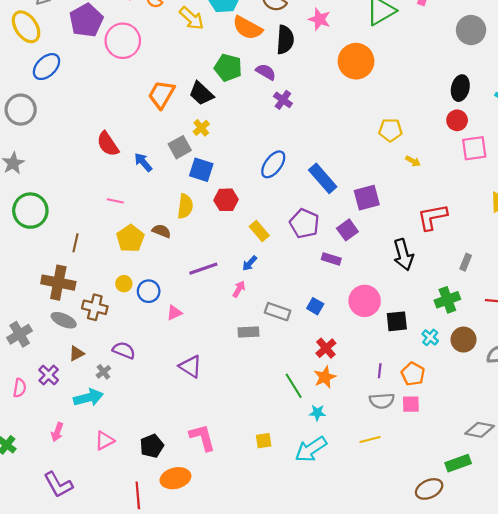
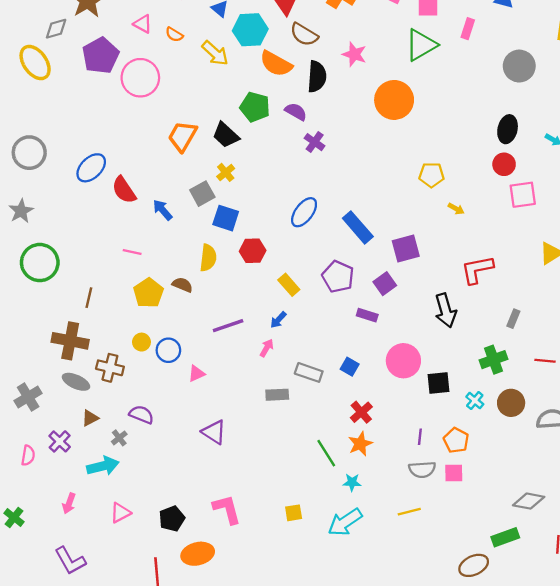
blue ellipse: (46, 67) -> (91, 168), moved

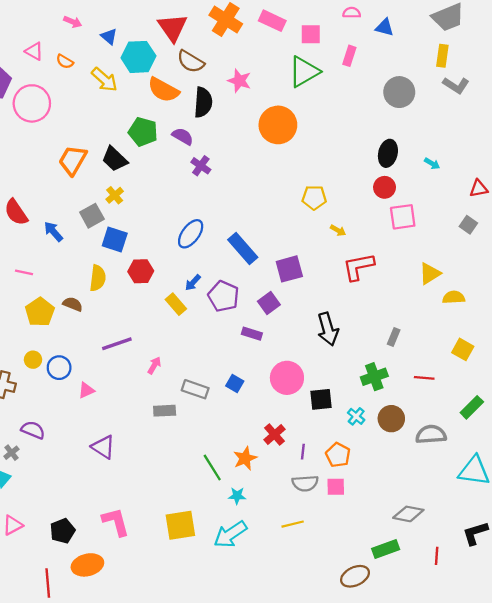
red L-shape: (477, 270) -> (358, 267), moved
blue arrow: (278, 320) -> (193, 283), moved
red cross: (361, 412) -> (275, 435), moved
yellow square: (294, 513) -> (180, 525), size x1.8

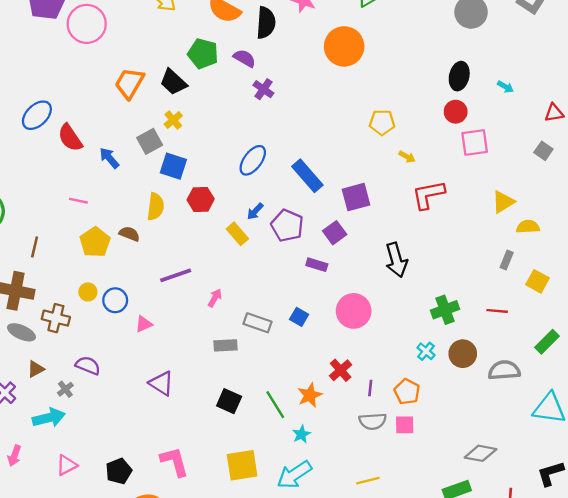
gray rectangle: (394, 337) -> (507, 260), moved
black square: (321, 399) -> (229, 401), moved, turned 30
cyan star: (237, 496) -> (301, 434), turned -30
yellow line: (293, 524) -> (368, 481), moved

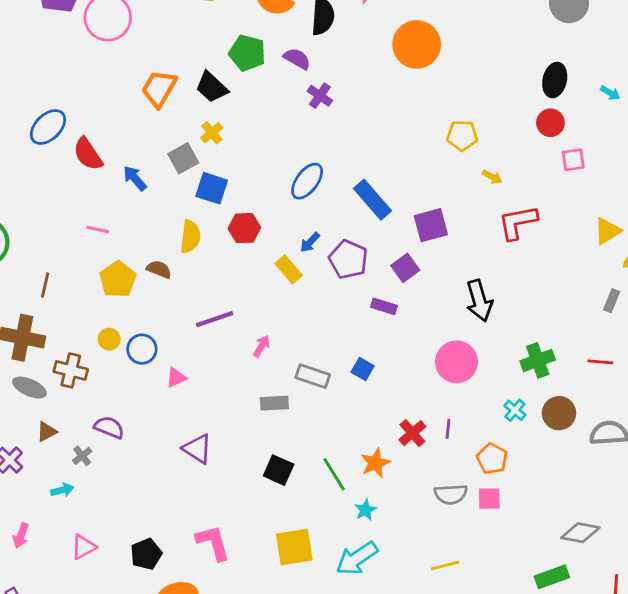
pink square: (475, 143) -> (573, 160), size x0.7
pink circle: (354, 311) -> (457, 362), moved
purple line: (370, 388) -> (448, 429), moved
cyan arrow: (49, 418) -> (62, 490), size x0.6

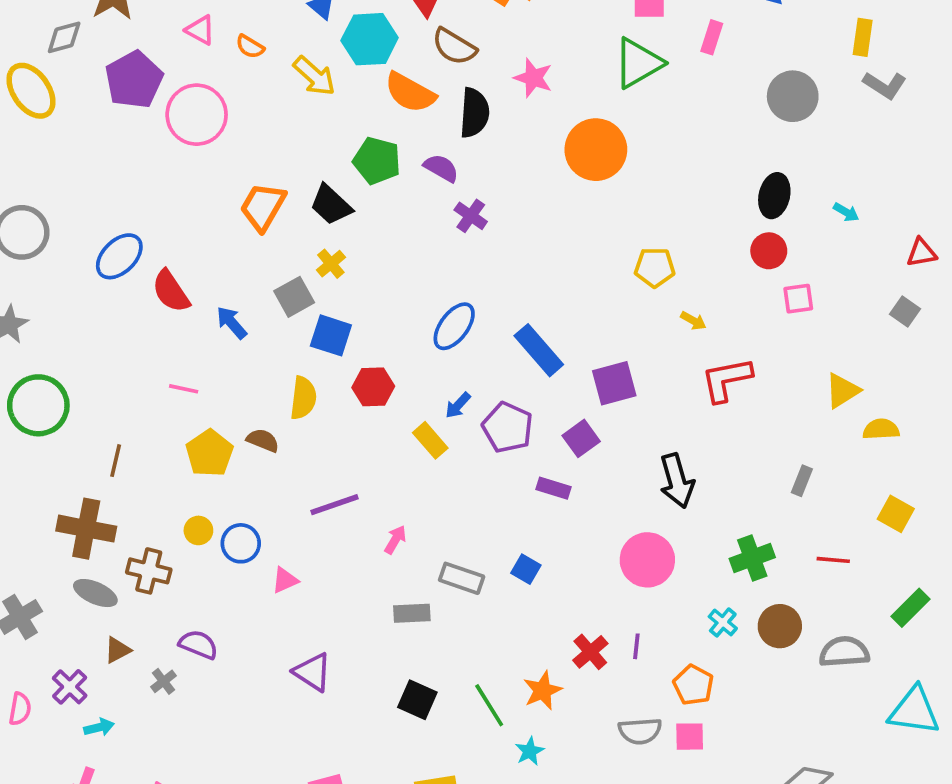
gray rectangle: (612, 301) -> (802, 481), moved
cyan arrow: (62, 490) -> (99, 727), moved

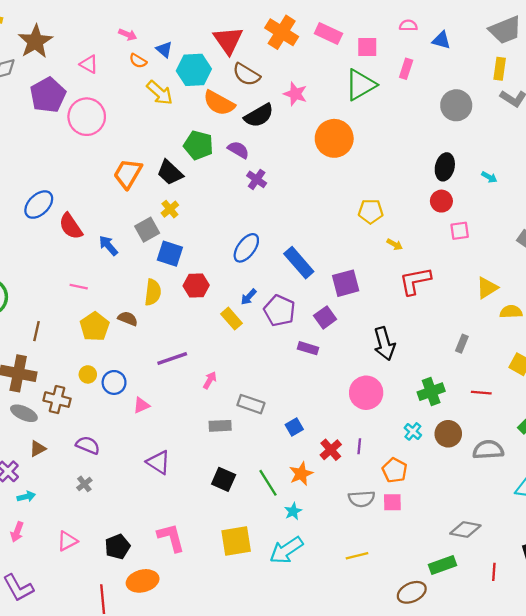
orange semicircle: (250, 47) -> (138, 61), moved
black semicircle: (474, 113) -> (259, 116), turned 56
blue square: (526, 569) -> (294, 427), moved, turned 30
gray cross: (163, 681) -> (84, 484), moved

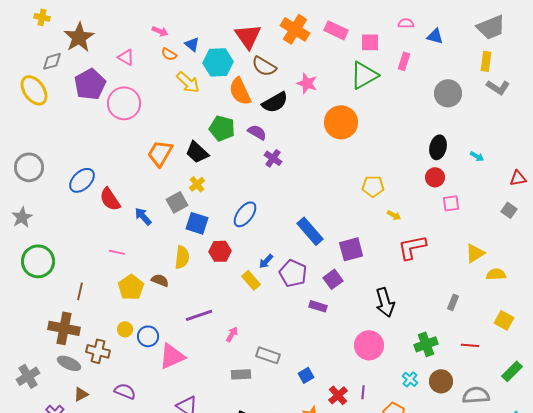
orange semicircle: (219, 103) -> (240, 91), turned 36
blue ellipse: (246, 248) -> (245, 214), moved
pink triangle: (141, 405) -> (172, 356), size x1.8

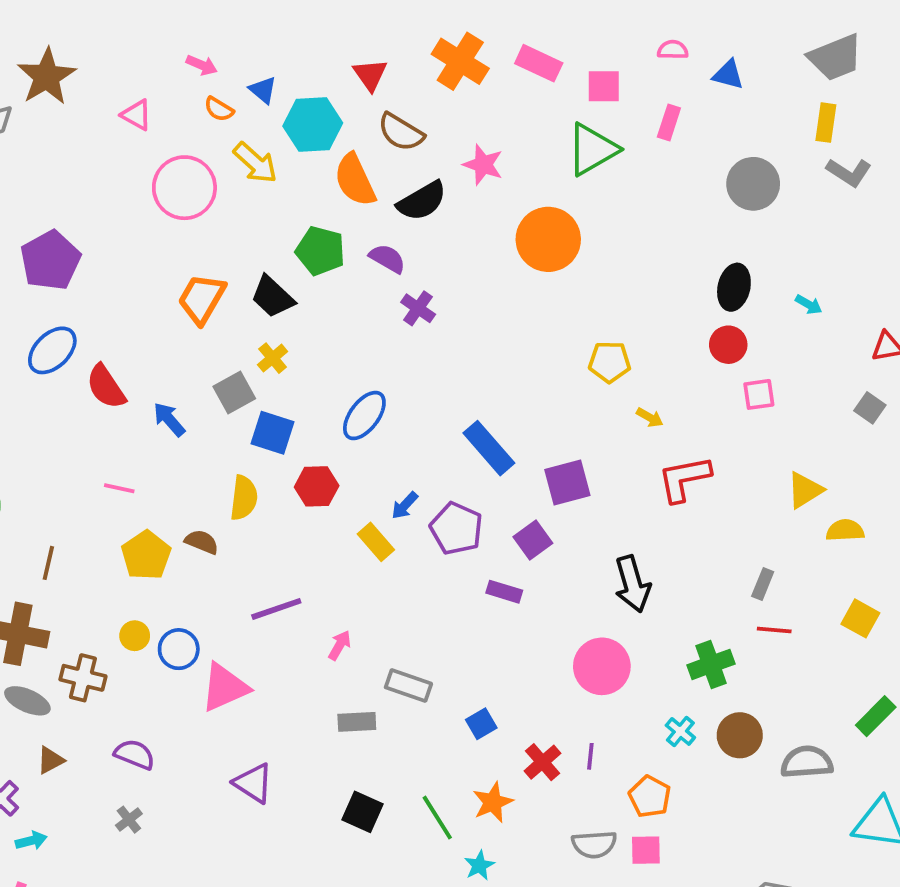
red triangle: (248, 36) -> (370, 75), size x0.7
purple pentagon: (90, 84) -> (50, 260), moved
pink circle: (124, 103) -> (184, 188), moved
red line: (470, 345) -> (774, 630), moved

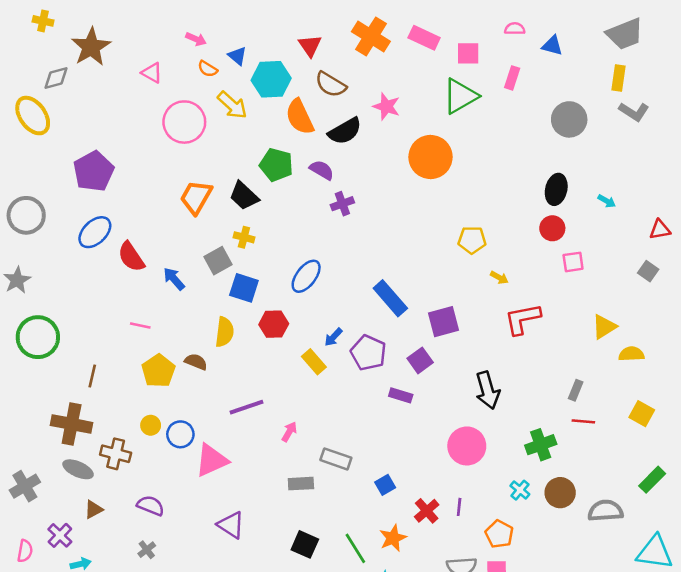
purple cross: (418, 308) -> (342, 204), turned 35
yellow cross: (273, 358) -> (244, 237), turned -36

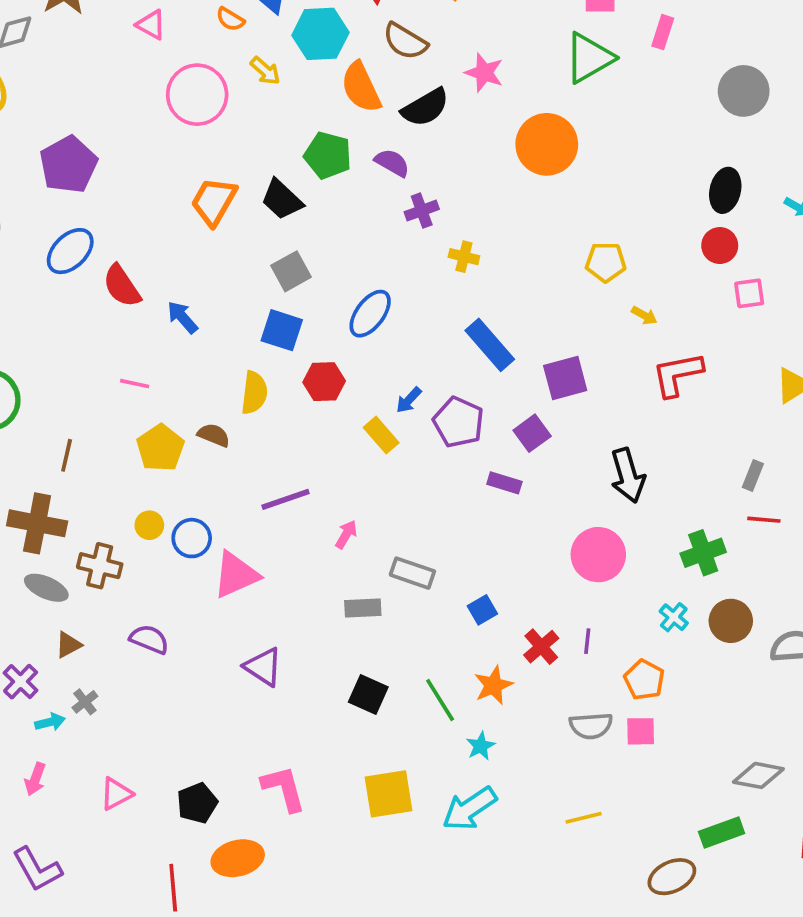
yellow arrow: (232, 105) -> (265, 71), size x0.7
yellow cross: (244, 237) -> (464, 257), moved
gray square: (218, 261) -> (291, 271), moved
gray cross: (147, 550) -> (85, 702), moved

